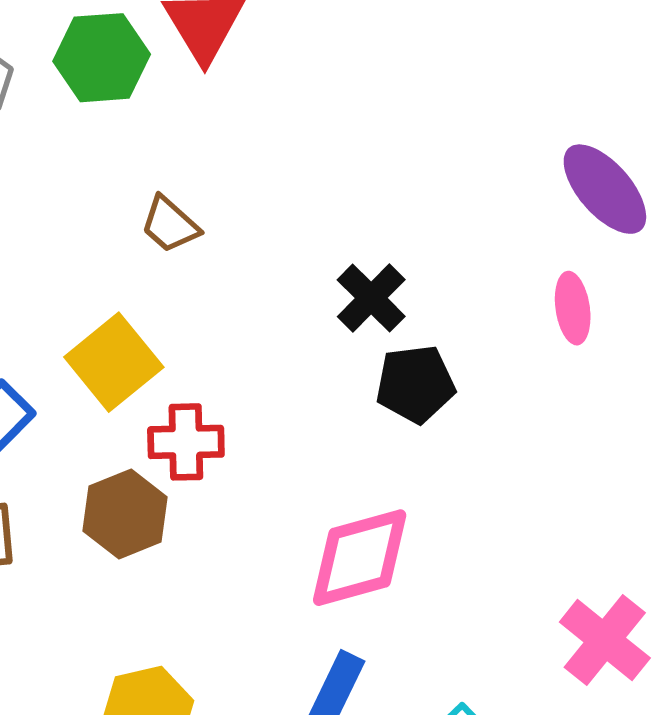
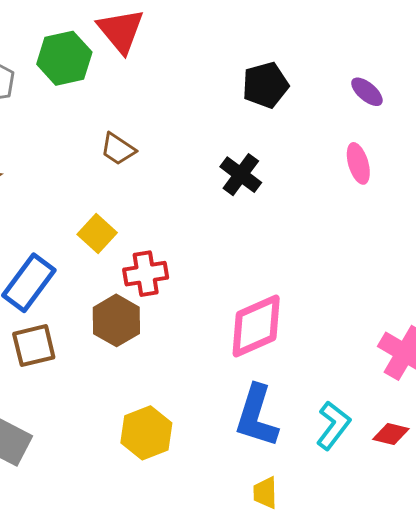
purple ellipse: (605, 189) -> (367, 92), size x0.6
yellow square: (114, 362) -> (97, 234), size x0.7
black pentagon: (415, 384) -> (265, 85), moved

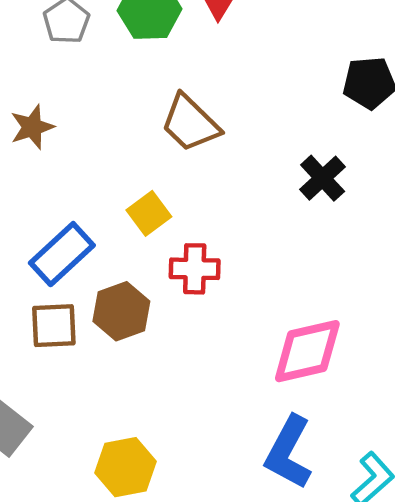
brown trapezoid: (118, 149) -> (190, 123), size x1.5
brown hexagon: (116, 320) -> (121, 311), moved
yellow hexagon: (146, 433) -> (125, 467), moved

